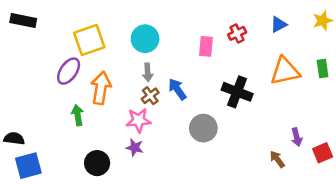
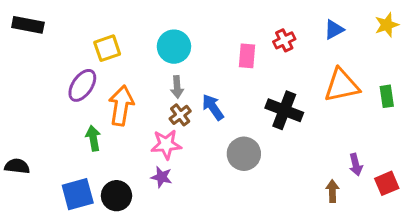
yellow square: (89, 40) -> (107, 48), size x0.7
green rectangle: (323, 68) -> (387, 96), moved
brown arrow: (277, 159) -> (332, 191), turned 36
blue square: (28, 166) -> (78, 194), moved

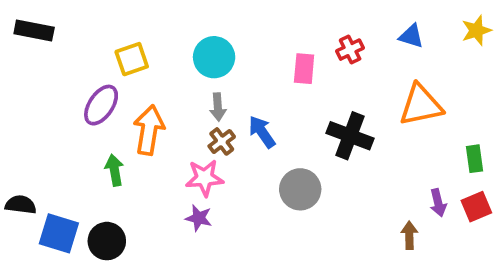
blue triangle: (334, 30) -> (411, 36), turned 45
green rectangle: (387, 96) -> (474, 159), moved
red square: (387, 183) -> (476, 207), moved
blue square: (78, 194) -> (59, 233), moved, turned 32
black circle: (116, 196) -> (107, 241), moved

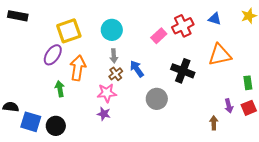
red cross: (350, 50) -> (183, 26), size x1.5
yellow square: (132, 59) -> (69, 31), size x1.4
pink rectangle: (304, 69) -> (159, 36), turned 42

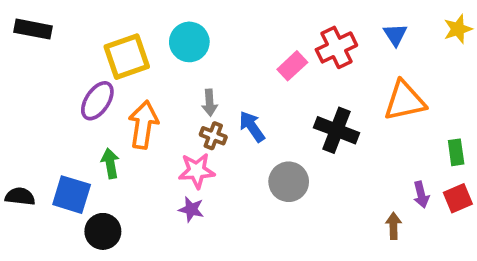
blue triangle: (215, 19) -> (395, 35), turned 40
cyan circle: (112, 30) -> (189, 42), moved
brown cross: (116, 74) -> (213, 136), turned -32
blue square: (31, 122) -> (72, 195), moved

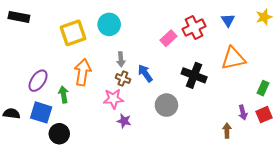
purple ellipse: (97, 101) -> (38, 81), moved
green rectangle: (456, 152) -> (263, 88), turned 32
purple star: (191, 209) -> (124, 121), moved

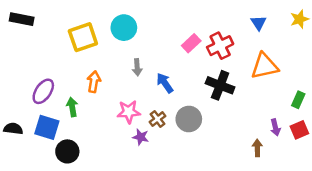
red cross: (194, 28) -> (220, 46), moved
orange arrow: (83, 72) -> (94, 82), size x0.7
brown cross: (123, 79) -> (158, 119), moved, turned 32

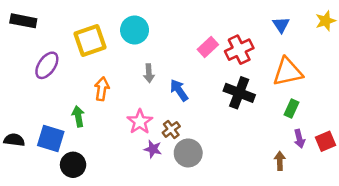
purple ellipse: (43, 91) -> (47, 65), moved
green rectangle: (298, 100) -> (292, 109), moved
pink star: (129, 112) -> (140, 122), turned -30
gray circle: (189, 119) -> (188, 153), moved

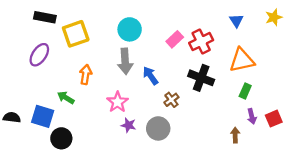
black rectangle: (23, 21) -> (45, 17), moved
cyan circle: (135, 30) -> (130, 29), moved
gray arrow: (149, 73) -> (125, 61), size x1.6
green arrow: (78, 116) -> (66, 98), turned -49
brown cross: (171, 129) -> (171, 100), moved

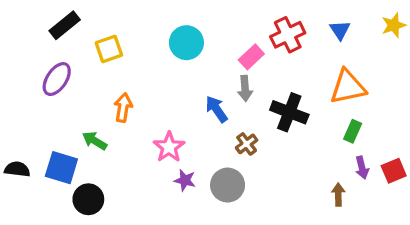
black rectangle: (45, 17) -> (65, 25), turned -50
yellow square: (76, 34) -> (109, 49), size x0.7
red cross: (201, 42) -> (288, 35), moved
gray arrow: (125, 61) -> (245, 89), moved, size x0.7

